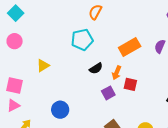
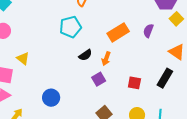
yellow triangle: (43, 65) -> (23, 58), moved, turned -48
red square: (130, 84) -> (134, 83), moved

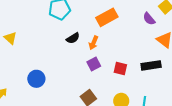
purple semicircle: (148, 31) -> (149, 19), moved, turned -64
black rectangle: (165, 78) -> (151, 65), turned 48
purple square: (99, 79) -> (94, 64), moved

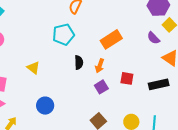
yellow triangle: (10, 38) -> (33, 68), moved
black semicircle: (73, 38) -> (79, 62), turned -56
red square: (120, 68) -> (127, 78), moved

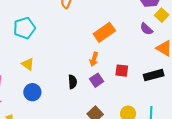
cyan pentagon: (63, 34) -> (24, 28), moved
black semicircle: (79, 62) -> (73, 82), moved
blue circle: (45, 106) -> (32, 92), moved

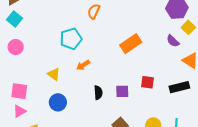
cyan pentagon: (24, 28) -> (71, 39), moved
orange arrow: (94, 59) -> (83, 65), moved, turned 40
purple square: (97, 80) -> (122, 91), turned 32

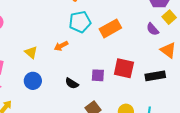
cyan pentagon: (71, 39) -> (80, 22), moved
red square: (148, 82) -> (124, 68), size x1.5
black semicircle: (98, 93) -> (72, 83), moved, turned 120

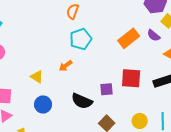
orange rectangle: (110, 28) -> (129, 38), moved
black semicircle: (72, 83) -> (82, 101), size x1.5

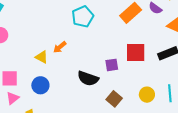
orange arrow: (66, 66) -> (60, 47), moved
blue circle: (43, 105) -> (40, 85), moved

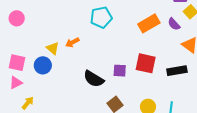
blue circle: (40, 85) -> (43, 65), moved

